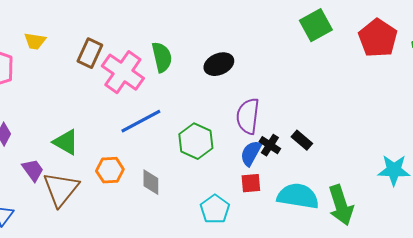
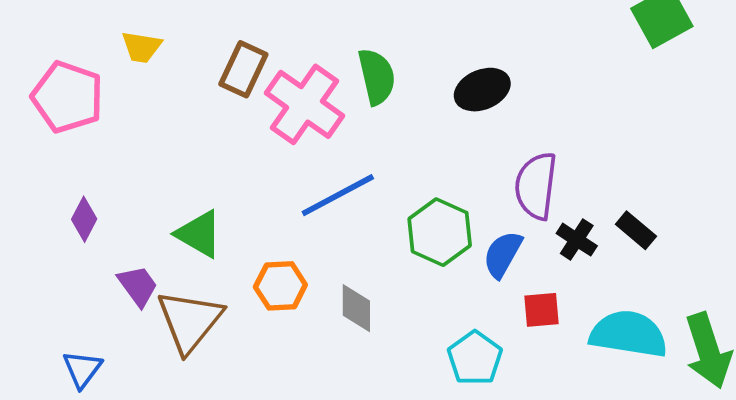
blue semicircle: (251, 153) -> (503, 254), moved

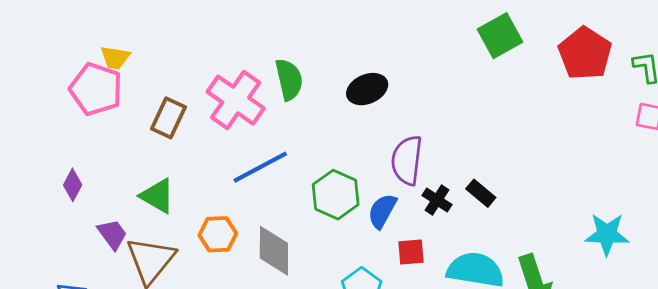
brown rectangle: (243, 69) -> (168, 118), moved
pink pentagon: (67, 97) -> (96, 89), moved
gray diamond: (356, 308) -> (274, 251), size x1.4

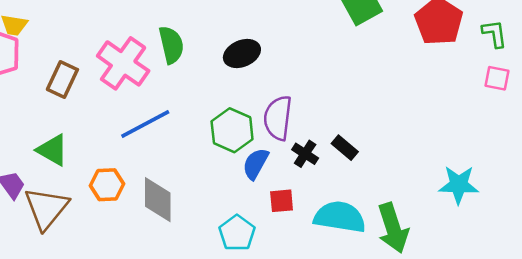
green hexagon: (336, 195) -> (232, 130), moved

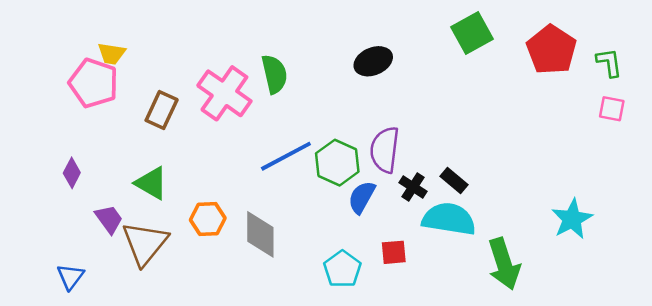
black ellipse: (242, 53) -> (373, 61), moved
blue line: (145, 124) -> (286, 156), moved
cyan star: (459, 185) -> (572, 219), turned -30
red square: (282, 201) -> (394, 252), moved
cyan semicircle: (340, 217) -> (449, 219), moved

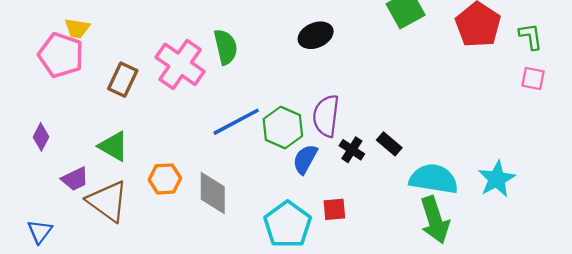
purple trapezoid: (109, 219) -> (75, 179), turned 100
cyan semicircle: (449, 219) -> (434, 179), moved
brown triangle: (145, 243) -> (108, 201), turned -33
cyan pentagon: (342, 269) -> (288, 225), size x1.4

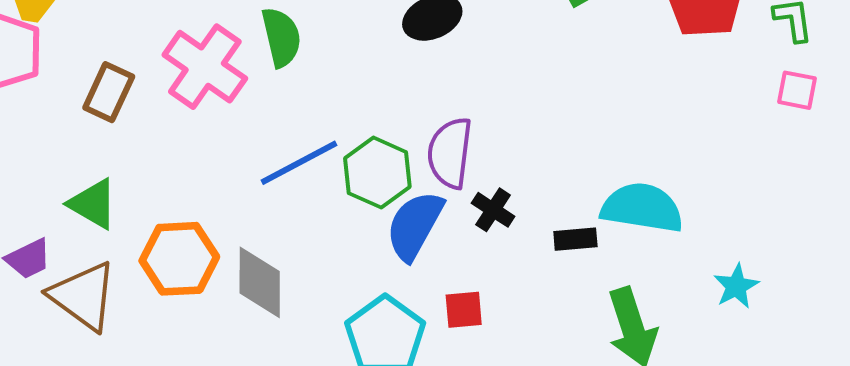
black rectangle: (389, 144) -> (575, 239), moved, turned -45
blue semicircle: (305, 159) -> (415, 225), size x1.4
orange hexagon: (165, 179) -> (179, 259), size x1.4
cyan semicircle: (434, 179) -> (642, 208), moved
cyan star: (497, 179) -> (736, 286), moved, size x0.7

